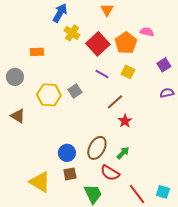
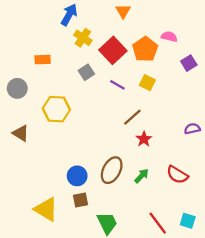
purple square: (164, 65) -> (189, 63), moved
gray square: (75, 91) -> (86, 72), moved
purple semicircle: (167, 93) -> (192, 129), moved
red semicircle: (110, 173) -> (177, 175), moved

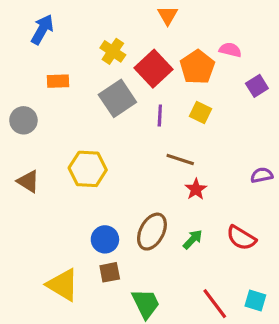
blue arrow: (69, 15) -> (42, 29), moved
gray square: (86, 72) -> (117, 98), size x1.6
purple line: (117, 85) -> (160, 116), turned 63
yellow hexagon: (56, 109) -> (88, 169), moved
brown line: (132, 117) -> (180, 159), turned 60

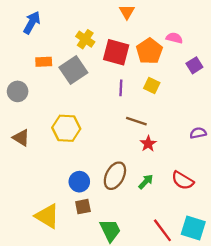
red square: (154, 69) -> (116, 52), turned -32
gray square: (117, 98) -> (73, 70), moved
cyan square: (255, 301) -> (193, 228), size x1.5

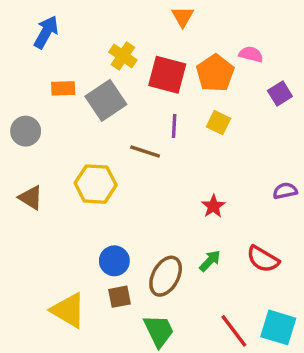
brown line: (136, 121) -> (145, 152), moved
brown ellipse: (115, 176) -> (166, 276), moved

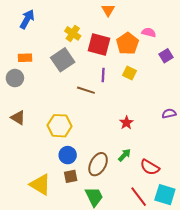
orange rectangle: (63, 88) -> (25, 58), moved
yellow hexagon: (96, 184) -> (60, 126), moved
red semicircle: (263, 259) -> (150, 167), moved

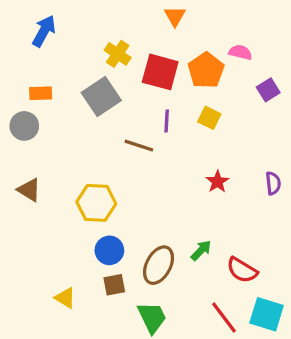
purple semicircle: (169, 114) -> (273, 183), turned 96
red star: (126, 123) -> (217, 182), moved
yellow triangle: (40, 184) -> (65, 298), size x0.6

